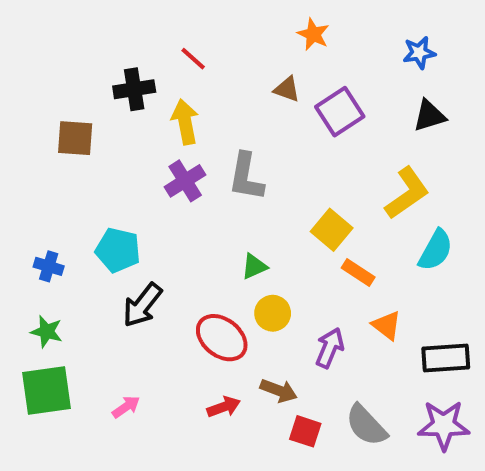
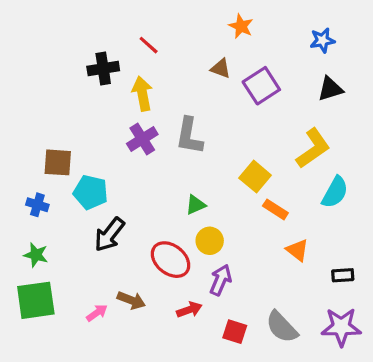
brown square: (75, 138) -> (58, 162), moved
purple arrow: (330, 348) -> (221, 280), moved
black rectangle: (446, 358) -> (343, 275), size x0.6
brown arrow: (279, 391) -> (131, 300), moved
red arrow: (224, 407) -> (189, 310), moved

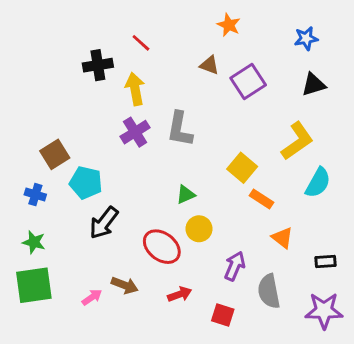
brown square: (58, 162) -> (55, 154), turned -36
purple arrow: (221, 280) -> (235, 266), moved
gray semicircle: (282, 327) -> (269, 291), moved, turned 32

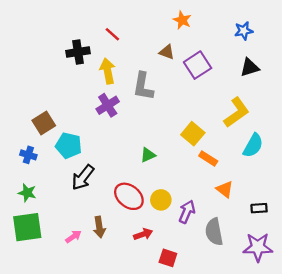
gray L-shape: (180, 129) -> (143, 86), moved
yellow circle: (199, 229) -> (161, 200), moved
brown arrow: (125, 285) -> (99, 227), turned 60
red square: (223, 315) -> (168, 258), moved

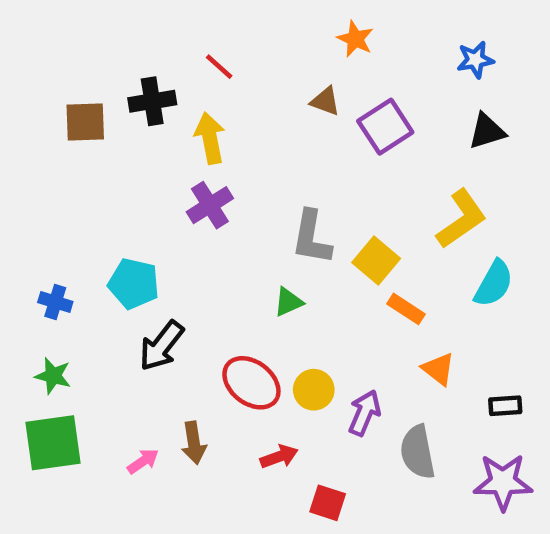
gray L-shape: (143, 86) -> (311, 237), moved
brown square: (44, 123) -> (85, 122), moved, turned 30

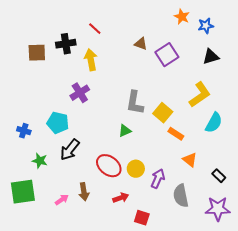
orange star: (355, 39) -> (182, 17), moved
purple cross: (210, 205) -> (80, 93), moved
green star: (53, 376) -> (40, 161), moved
black rectangle: (505, 406) -> (219, 176), turned 48

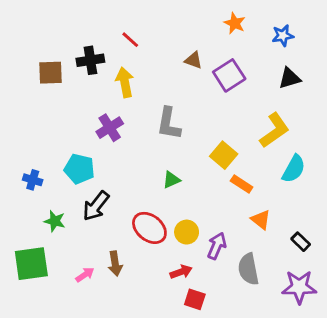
orange star: (182, 17) -> (235, 23), moved
gray L-shape: (135, 103) -> (169, 124), moved
red arrow: (121, 198) -> (181, 272), moved

